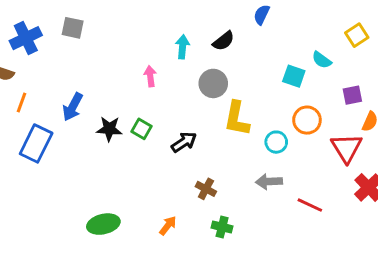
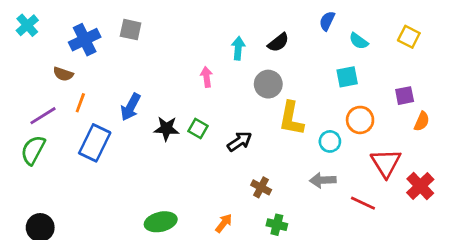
blue semicircle: (262, 15) -> (327, 21), moved
yellow square: (357, 35) -> (409, 37), turned -30
cyan semicircle: (322, 60) -> (359, 41), moved
cyan square: (294, 76) -> (347, 77), turned -30
red triangle: (347, 148) -> (386, 163), moved

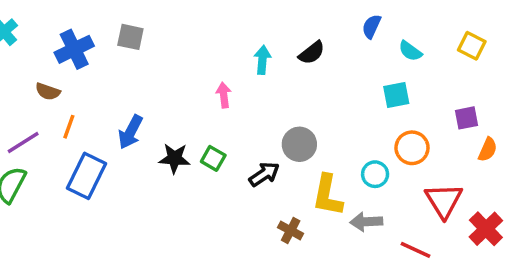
gray circle: (268, 84) -> (299, 144), moved
yellow L-shape: (291, 119) -> (328, 195), moved

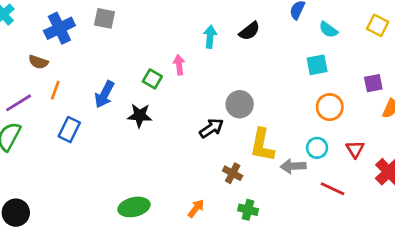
green square: (213, 158) -> (152, 79), moved
cyan circle: (375, 174) -> (317, 148), moved
blue rectangle: (86, 176) -> (69, 130), size x0.7
red triangle: (444, 201) -> (355, 149), size x0.6

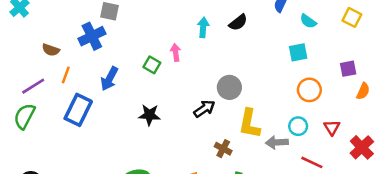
blue cross: (59, 28) -> (92, 36), moved
black star: (140, 115) -> (149, 115), moved
blue rectangle: (69, 130) -> (78, 110), size x1.4

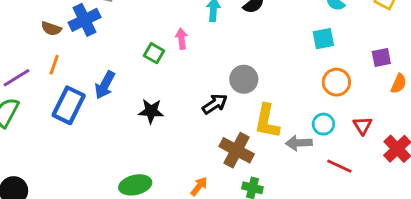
brown semicircle: (51, 50) -> (51, 29), moved
blue arrow: (109, 79) -> (105, 85), moved
brown cross: (223, 149) -> (237, 150), size x1.6

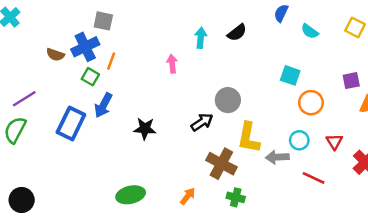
cyan square: (323, 39) -> (290, 75), moved, turned 30
green square: (154, 53) -> (90, 77), moved
orange line: (54, 65) -> (111, 61), moved

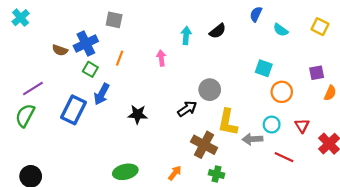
gray square: (103, 21) -> (114, 20), moved
orange line: (111, 61) -> (120, 58), moved

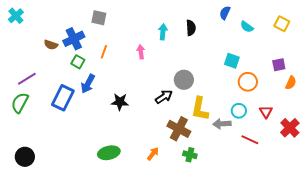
black semicircle: (218, 31) -> (191, 28), turned -56

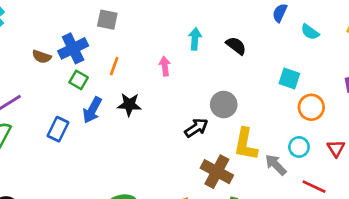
black semicircle: (191, 28) -> (236, 46), moved, turned -49
blue rectangle: (63, 98) -> (58, 129), size x0.7
black star: (120, 102) -> (129, 105), moved
gray arrow: (222, 124) -> (276, 165), turned 48

